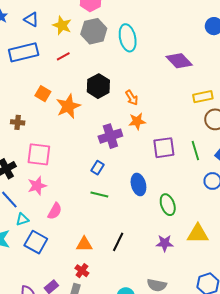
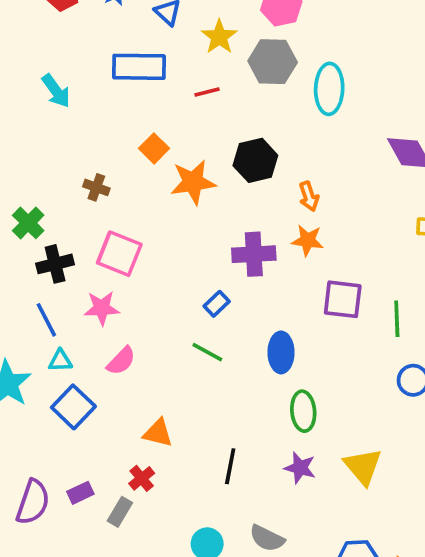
green ellipse: (168, 205) -> (303, 411), moved
yellow triangle: (198, 234) -> (363, 467), turned 35
black line: (118, 242) -> (230, 466), moved, turned -30

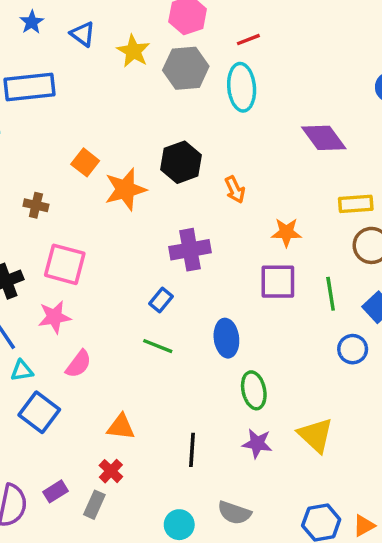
blue rectangle: (139, 67) -> (30, 87), moved
red line: (207, 92) -> (248, 40), moved
orange star: (308, 240) -> (286, 232), moved

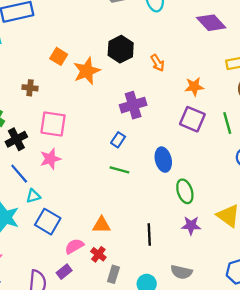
purple square: (278, 282) -> (192, 119), turned 30
pink semicircle: (79, 364) -> (74, 246), moved, turned -150
gray rectangle: (94, 505) -> (113, 274), moved

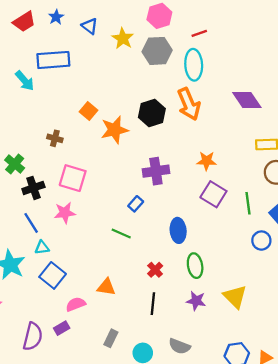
orange arrow: (158, 63) -> (189, 104), moved, size x1.8
orange star: (194, 87) -> (207, 161), moved
green line: (119, 170) -> (121, 233), moved
red cross: (98, 254) -> (155, 270), moved

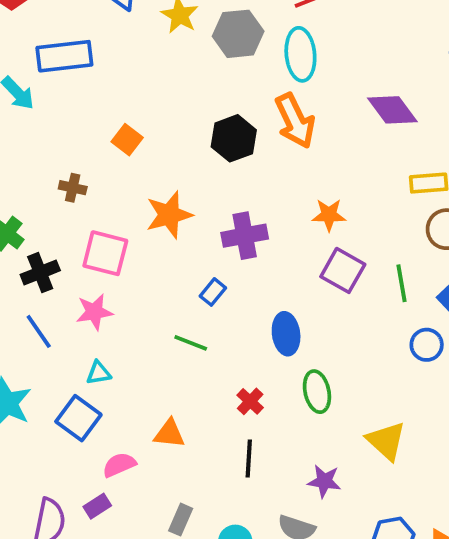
orange star: (114, 130) -> (169, 215), moved
cyan triangle: (42, 248) -> (99, 373), moved
purple star: (196, 301) -> (324, 481), moved

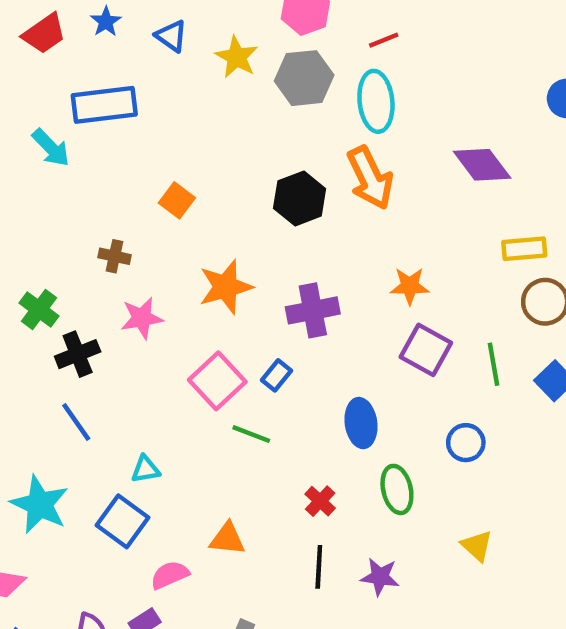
pink square: (105, 253) -> (217, 381), moved, turned 33
pink star: (94, 312) -> (142, 318), moved
blue circle: (427, 345) -> (466, 443), moved
yellow triangle: (386, 441) -> (477, 546), size x0.7
purple star: (324, 481) -> (380, 577), moved

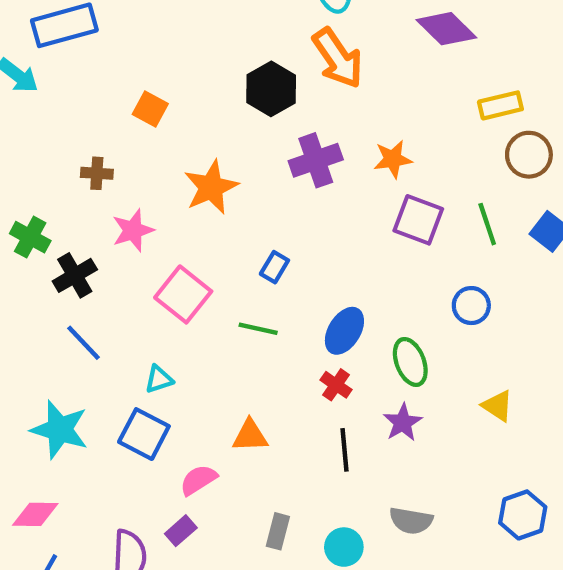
purple cross: (313, 310) -> (316, 160), moved
pink square: (217, 381) -> (183, 294), moved
blue ellipse: (361, 423) -> (344, 331), moved, turned 48
purple star: (380, 577) -> (403, 422), moved, turned -30

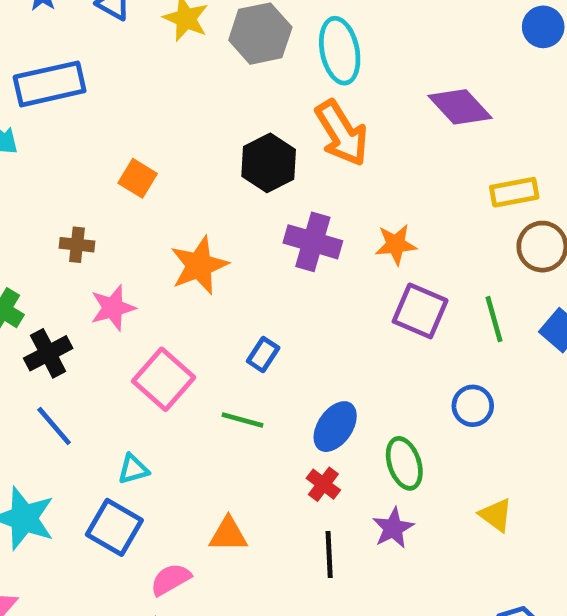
purple cross: (316, 160) -> (313, 242), turned 33

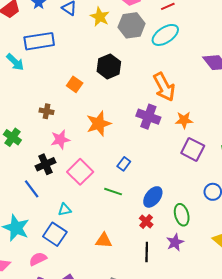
cyan ellipse: (340, 51) -> (165, 35), turned 64
orange arrow: (342, 133) -> (164, 87), moved
black hexagon: (269, 163) -> (109, 66), moved
black cross: (48, 353) -> (45, 164), moved
pink semicircle: (171, 579) -> (38, 259), moved

